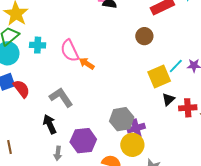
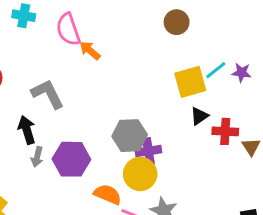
gray arrow: (58, 153) -> (37, 157), moved

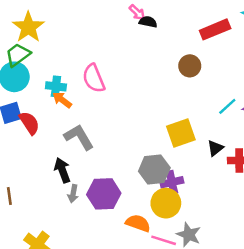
cyan cross: (24, 16) -> (56, 86), moved
orange arrow: (90, 50) -> (62, 100), moved
yellow square: (190, 82) -> (181, 133), moved

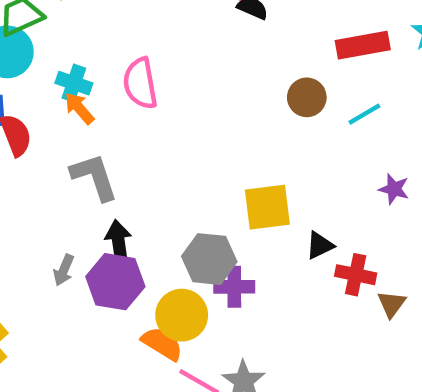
cyan line: (227, 106) -> (364, 114), moved
black arrow: (62, 170) -> (119, 242), moved
yellow circle: (166, 203) -> (182, 315), moved

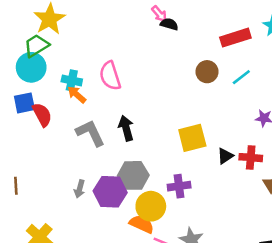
black arrow: (119, 242) -> (126, 128), moved
gray hexagon: (209, 259) -> (133, 175), moved
red cross: (356, 275) -> (251, 158), moved

